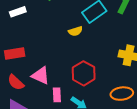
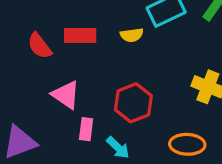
red rectangle: (15, 54) -> (80, 36), moved
red semicircle: (16, 82) -> (40, 46), moved

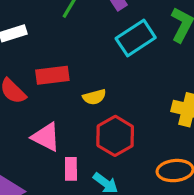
yellow semicircle: (132, 35) -> (94, 97), moved

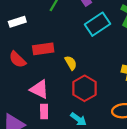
yellow semicircle: (94, 97) -> (71, 63), turned -104
pink rectangle: (71, 169) -> (44, 111), moved

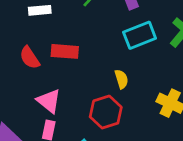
yellow semicircle: (71, 63) -> (121, 79), moved

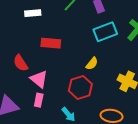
red semicircle: (30, 58) -> (21, 63), moved
yellow semicircle: (121, 79) -> (92, 64), turned 56

